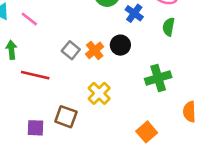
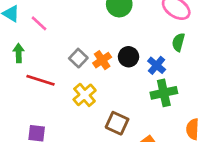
blue cross: (134, 13) -> (157, 65), moved
yellow cross: (99, 93) -> (85, 95), moved
brown square: (66, 117) -> (117, 123), moved

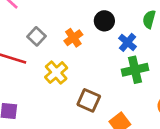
black circle: (129, 57) -> (104, 21), moved
gray square: (78, 58) -> (36, 36), moved

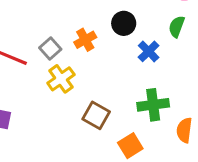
gray square: (36, 36) -> (50, 49), moved
green cross: (135, 70) -> (153, 105), moved

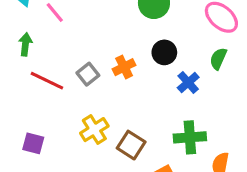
yellow cross: (61, 79) -> (94, 130), moved

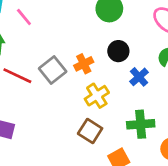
gray square: (88, 74) -> (53, 70), size x1.4
yellow cross: (94, 130) -> (97, 96), moved

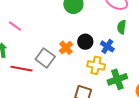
black circle: (118, 51) -> (85, 42), moved
yellow cross: (97, 96) -> (96, 65), moved, turned -30

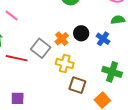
green semicircle: (122, 27) -> (118, 20), turned 72
yellow cross: (96, 65) -> (65, 63), moved
green cross: (117, 79) -> (112, 72), turned 36

